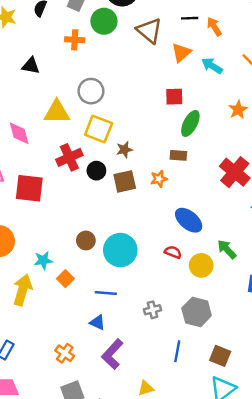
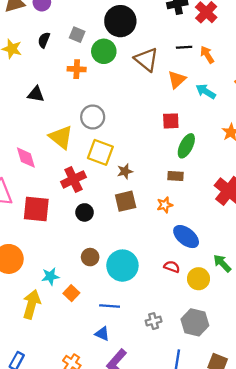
yellow triangle: (57, 112) -> (61, 137), turned 40
black circle: (96, 171) -> (85, 212), moved
orange star: (159, 179) -> (165, 205), moved

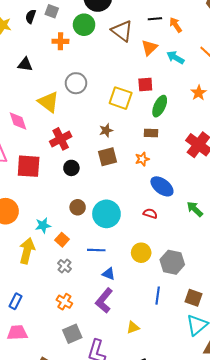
gray square: (77, 35) -> (52, 11), moved
yellow square: (100, 152) -> (121, 98), moved
yellow circle: (198, 279) -> (141, 253), moved
gray cross: (154, 321) -> (65, 266), moved, turned -32
blue triangle: (102, 334) -> (109, 274), moved

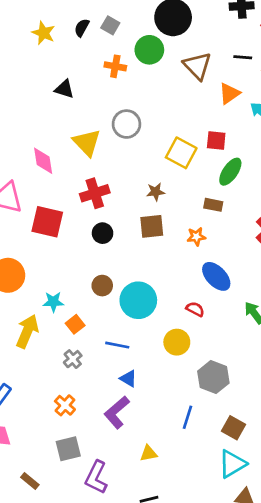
yellow circle: (141, 253) -> (177, 342), moved

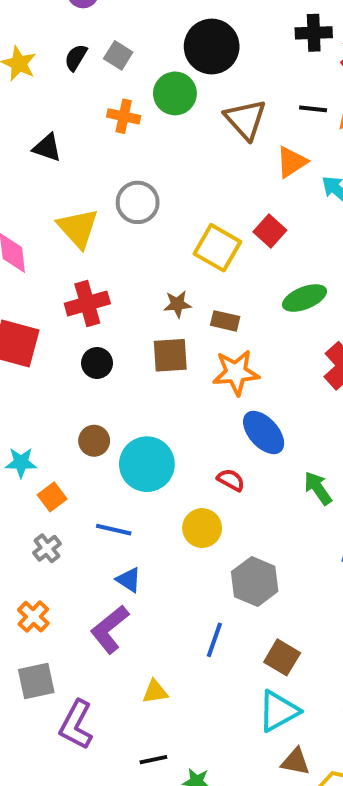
red square: (216, 140) -> (270, 231), turned 35
green ellipse: (230, 172) -> (305, 298), moved, turned 32
brown rectangle: (213, 205) -> (225, 321), moved
orange star: (196, 237) -> (236, 373), size x1.6

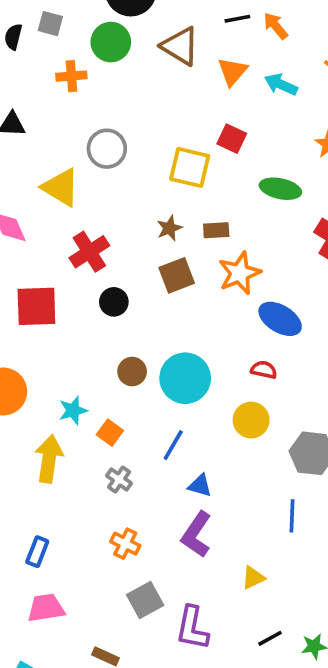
green ellipse: (305, 298) -> (280, 189), turned 51
blue line: (114, 530) -> (173, 445), turned -56

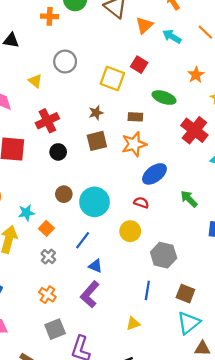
yellow triangle: (61, 187) -> (35, 81), size x0.6
brown rectangle: (216, 230) -> (135, 117), moved
blue ellipse: (280, 319) -> (154, 174), turned -75
yellow triangle: (253, 578) -> (133, 323), moved

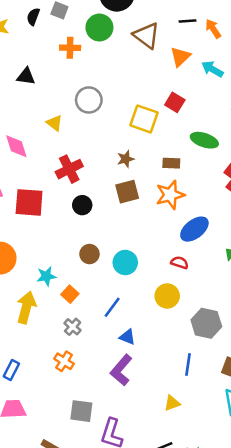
cyan circle: (94, 202) -> (125, 263), size x0.7
orange cross: (47, 295) -> (64, 361), moved
gray square: (55, 329) -> (81, 411), turned 30

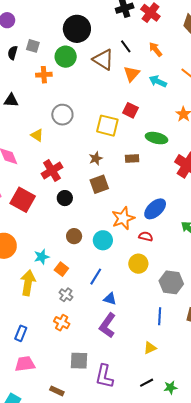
black line: (188, 21) -> (126, 46), moved, turned 64
orange star: (170, 195) -> (123, 218), moved
red square: (29, 202) -> (23, 200), turned 30

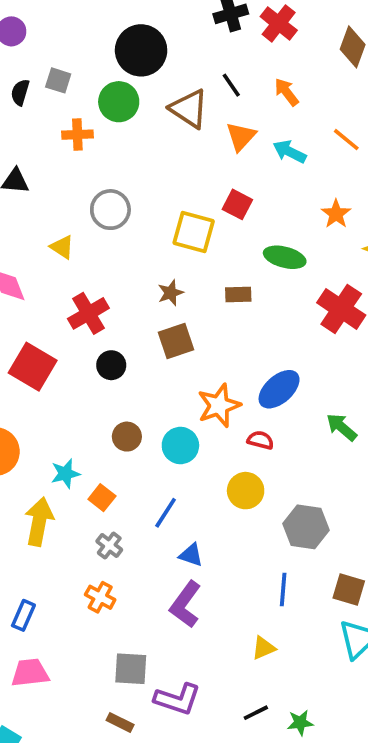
purple L-shape: (104, 376) -> (177, 699), turned -85
brown rectangle: (57, 391) -> (120, 723), moved

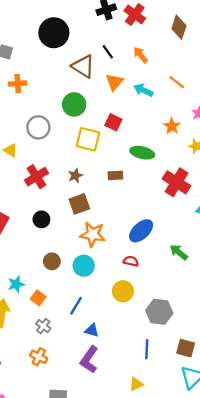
green circle: (119, 102) -> (74, 104), moved
red cross: (88, 313) -> (36, 177), moved
orange star: (219, 405) -> (93, 234), moved, turned 30

